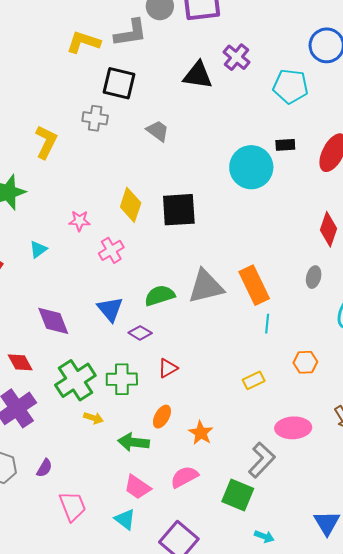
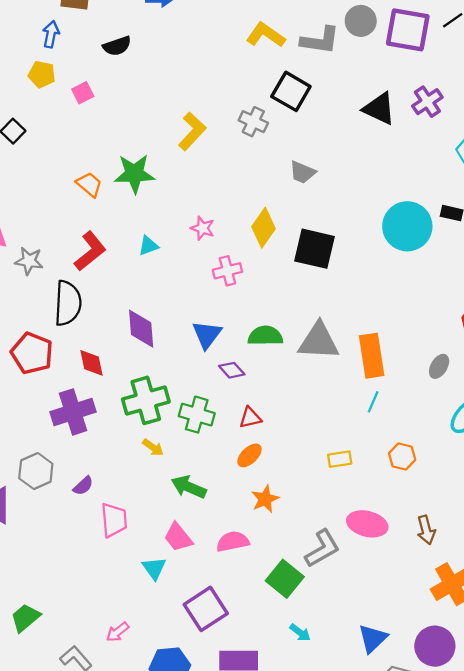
gray trapezoid: (158, 131) -> (302, 172), moved, turned 150
orange ellipse: (162, 417) -> (249, 455), moved
pink trapezoid: (72, 506) -> (114, 520), moved

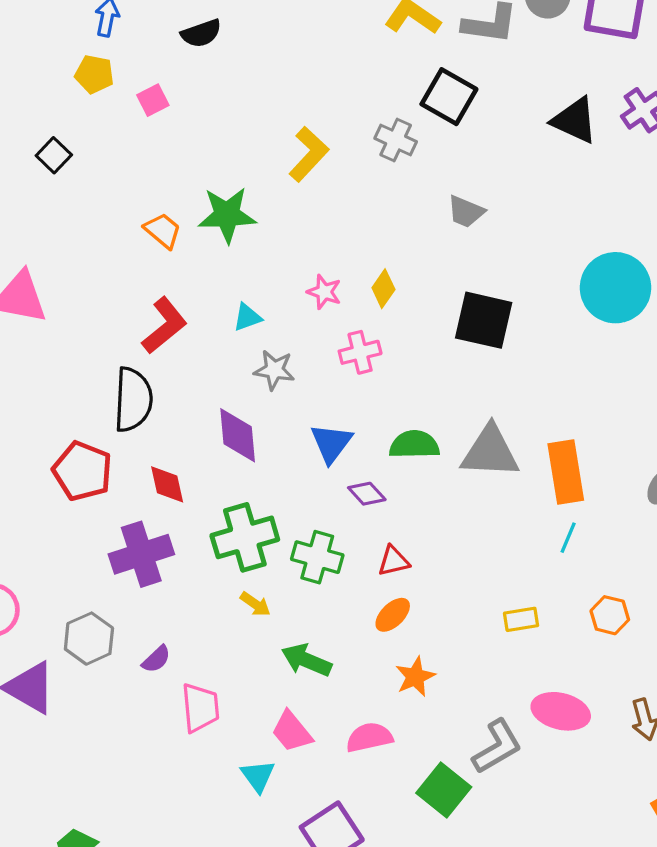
yellow diamond: (264, 228) -> (383, 289), moved, size x0.7
gray star: (29, 261) -> (274, 370), moved

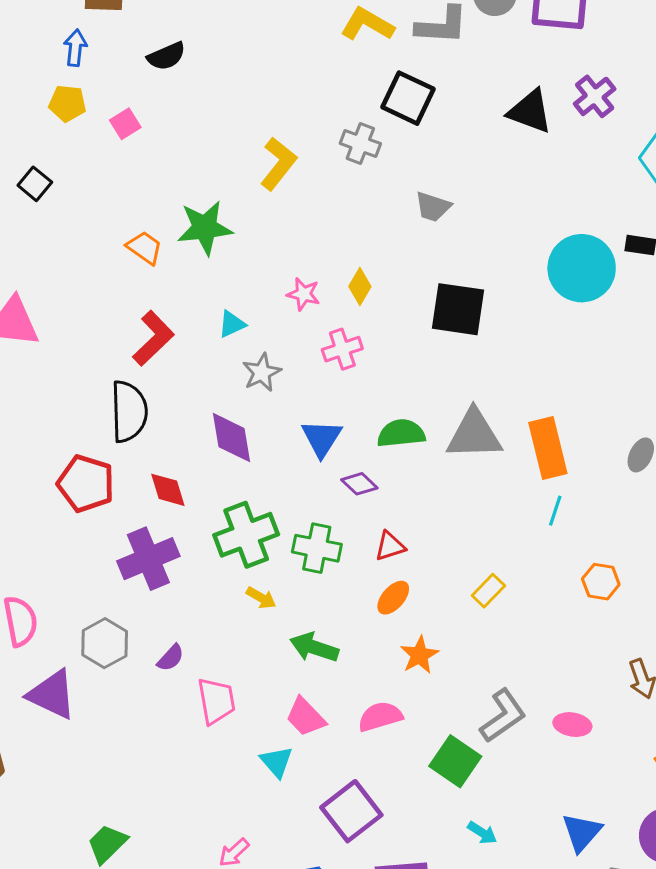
gray star: (274, 370) -> (262, 372), turned -30
yellow rectangle: (521, 619) -> (488, 591), moved, turned -32
pink ellipse: (561, 711) -> (572, 725), moved, size x0.7

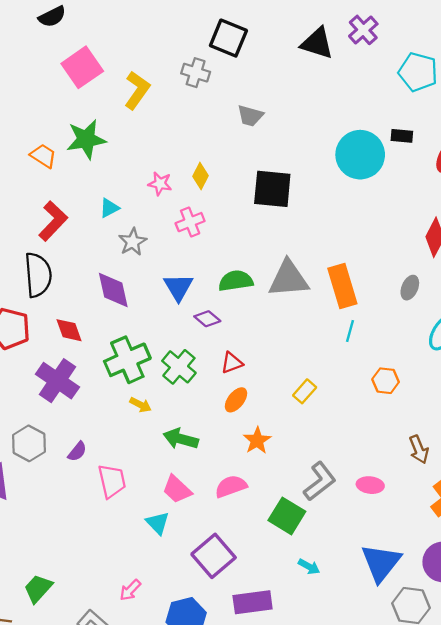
pink square: (125, 124) -> (82, 67), moved, size x1.8
green cross: (317, 548) -> (179, 367), turned 32
purple cross: (148, 559) -> (57, 381), turned -30
blue triangle: (582, 832) -> (381, 563), size x1.4

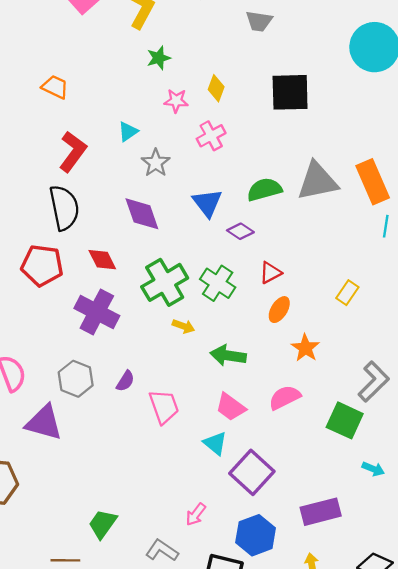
green star: (86, 139) -> (159, 58), moved, size x0.6
purple square: (214, 556) -> (252, 472), moved

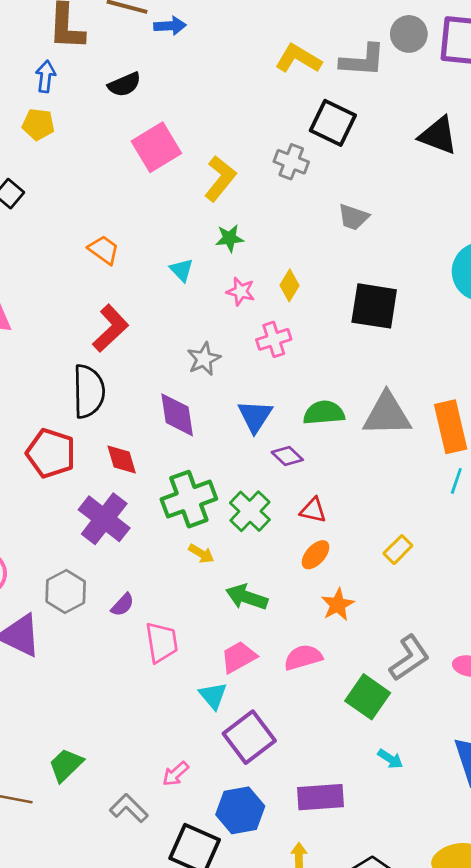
cyan triangle: (128, 131) -> (182, 270), moved, turned -50
red triangle: (270, 273) -> (313, 510), turned 30
pink trapezoid: (231, 407) -> (239, 657), turned 104

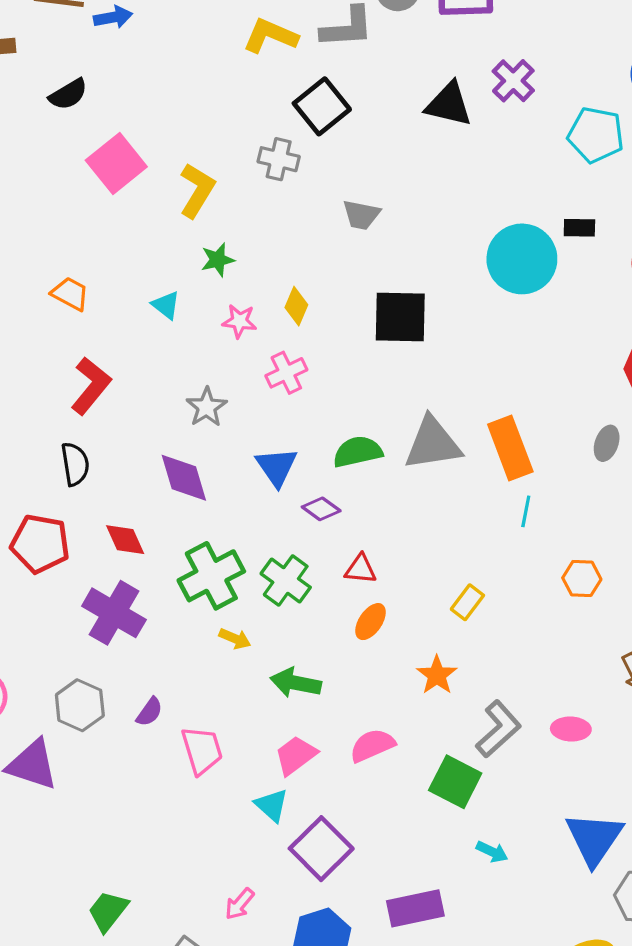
black square: (333, 123) -> (322, 106), turned 33
black semicircle: (89, 391) -> (75, 464), size x0.7
orange star: (338, 605) -> (437, 675), moved

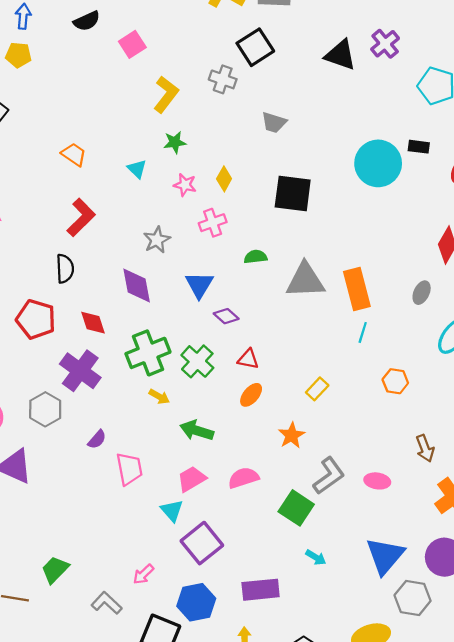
pink square: (116, 164) -> (132, 44), moved, size x0.7
green semicircle: (358, 452) -> (256, 257), moved, size x0.7
gray hexagon: (80, 705) -> (45, 409), moved

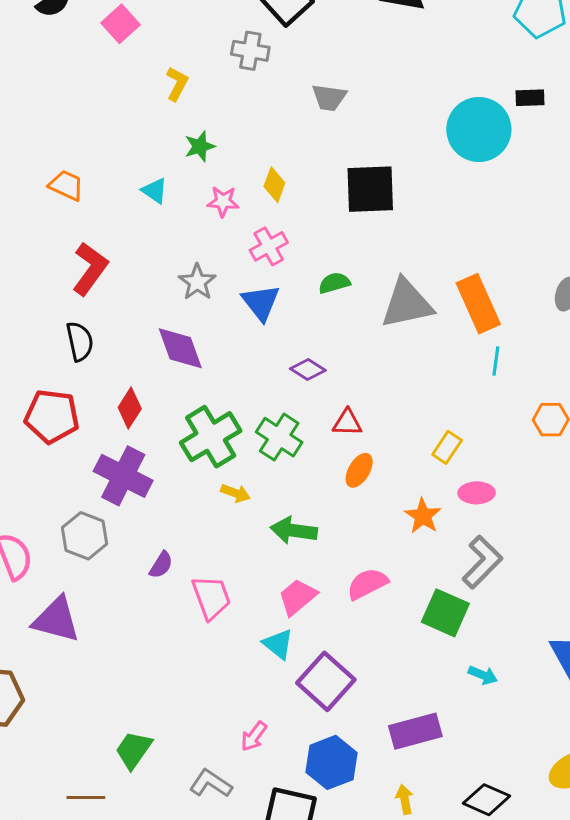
yellow L-shape: (166, 94) -> (177, 84), size x0.7
blue triangle: (199, 285) -> (261, 302), moved
red diamond: (93, 323) -> (130, 408), turned 60
pink ellipse: (377, 481) -> (477, 493), moved

